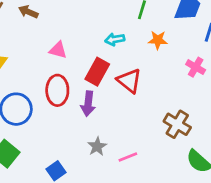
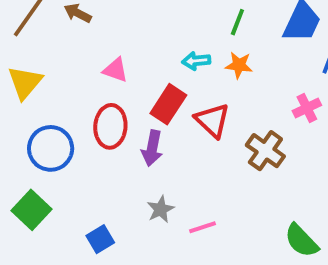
orange star: (158, 40) -> (239, 65), moved
pink cross: (196, 67) -> (307, 108), turned 30
brown cross: (177, 124) -> (265, 151), moved

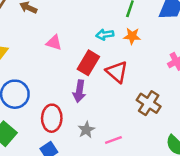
red ellipse: (110, 126) -> (52, 118), moved
brown cross: (265, 151) -> (149, 103), moved

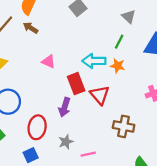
cyan arrow: (105, 35) -> (94, 61), size x1.5
red rectangle: (88, 63) -> (76, 84), turned -60
brown cross: (149, 103) -> (124, 126), turned -30

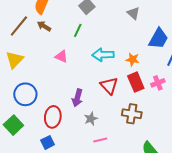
green line: (119, 42) -> (78, 30), moved
orange star: (118, 66) -> (133, 59), moved
red rectangle: (76, 84) -> (136, 82), moved
gray star: (66, 142) -> (91, 119), moved

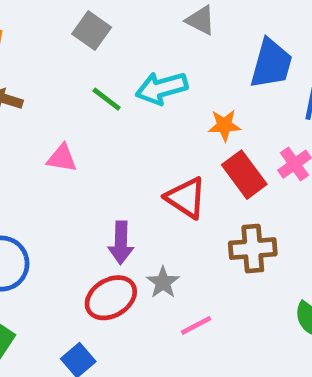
green line: (78, 30) -> (107, 99), moved, turned -64
cyan arrow: (103, 55) -> (162, 88), moved
red ellipse: (53, 117) -> (111, 298), moved, turned 65

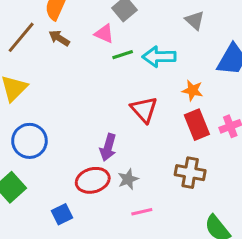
green line: (107, 99) -> (123, 55), turned -70
pink triangle: (62, 158) -> (104, 34), moved
red triangle: (186, 198) -> (144, 110), moved

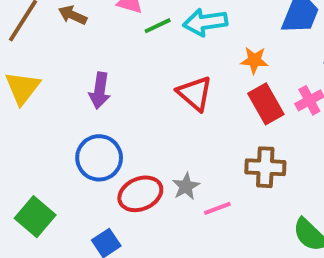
blue circle: (29, 141) -> (99, 158), moved
purple arrow: (108, 147) -> (100, 91), moved
pink line: (142, 212) -> (217, 208), moved

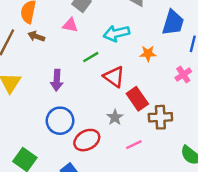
green line: (158, 26) -> (91, 57), moved
red rectangle: (266, 104) -> (137, 99), moved
gray star: (186, 186) -> (115, 117), moved

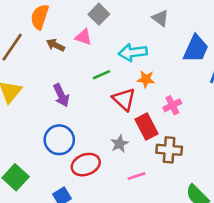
brown arrow: (36, 36) -> (56, 45), moved
orange star: (148, 54) -> (146, 79), moved
pink cross: (183, 75) -> (172, 105), moved
purple arrow: (57, 80) -> (61, 95), turned -36

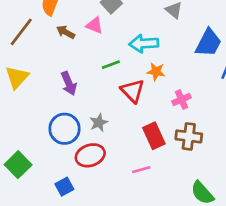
red rectangle: (146, 127) -> (154, 136), moved
gray star: (119, 144) -> (99, 123), moved
brown cross: (169, 150) -> (189, 136), moved

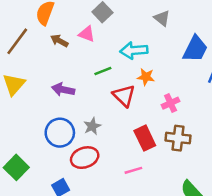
purple arrow: (69, 83) -> (63, 90), turned 125

